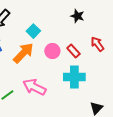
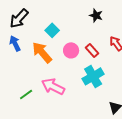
orange arrow: (23, 53) -> (42, 52), turned -85
cyan cross: (74, 77) -> (93, 76), turned -30

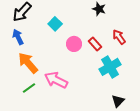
orange arrow: (42, 52) -> (28, 63), moved
cyan cross: (93, 76) -> (110, 67), moved

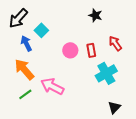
cyan square: (55, 24) -> (41, 30), moved
blue arrow: (18, 37) -> (26, 43), moved
red rectangle: (95, 44) -> (91, 50), turned 32

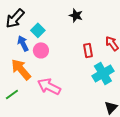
black star: (95, 15) -> (76, 15), moved
pink circle: (70, 50) -> (41, 50), moved
green line: (25, 94) -> (12, 94), moved

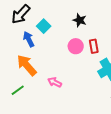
black star: (76, 15) -> (80, 20), moved
pink circle: (41, 50) -> (76, 46), moved
pink arrow: (49, 86) -> (55, 82), size x0.6

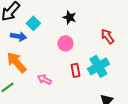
blue arrow: (29, 39) -> (18, 36), turned 126
red rectangle: (94, 46) -> (75, 70), moved

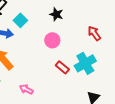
red rectangle: (75, 70) -> (62, 67), turned -40
pink arrow: (44, 79) -> (26, 89), moved

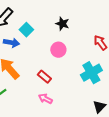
red rectangle: (62, 67) -> (44, 77), moved
pink arrow: (26, 89) -> (45, 99), moved

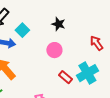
red rectangle: (44, 77) -> (65, 77), moved

